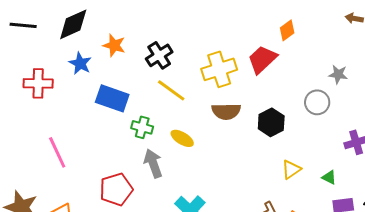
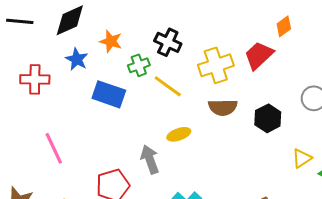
black cross: (159, 55) -> (168, 42), moved, turned -32
green cross: (142, 127) -> (139, 65), moved, turned -35
yellow ellipse: (182, 138) -> (179, 134), turned -50
yellow triangle: (291, 169) -> (302, 158), moved

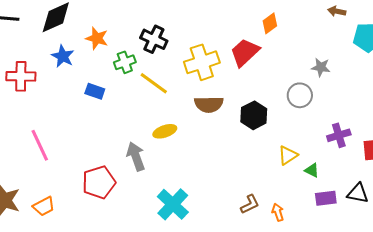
blue rectangle: (109, 94) -> (95, 91), size x0.6

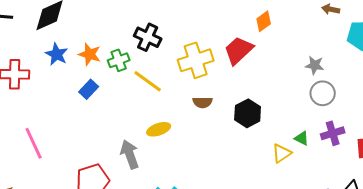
orange star: (97, 38) -> (90, 54), moved
blue rectangle: (95, 91) -> (89, 89), turned -66
gray circle: (300, 95) -> (323, 93), moved
brown semicircle: (209, 104) -> (203, 102), size x0.7
green triangle: (312, 170) -> (302, 138), moved

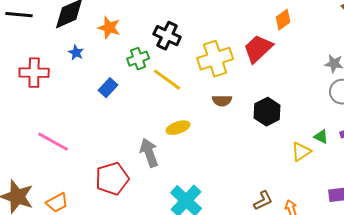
blue star: (57, 54) -> (76, 53), size x0.7
orange star: (90, 54) -> (109, 28), moved
pink line: (34, 143) -> (53, 142), turned -36

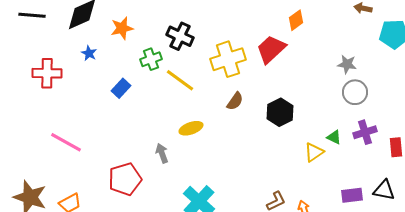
orange star: (109, 28) -> (122, 28), turned -30
brown semicircle: (222, 101) -> (235, 101), turned -54
gray arrow: (149, 153) -> (162, 153), size x0.7

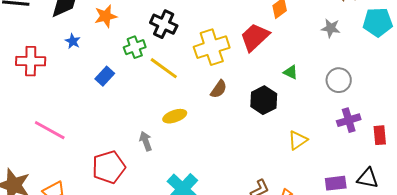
gray star: (347, 64) -> (331, 28), moved
green triangle: (334, 137) -> (291, 72), moved

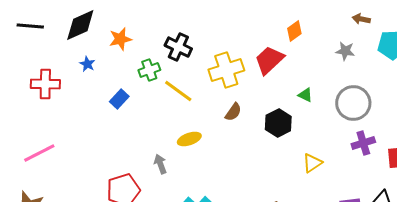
gray circle: (339, 80) -> (353, 103), size x1.4
pink line: (50, 130) -> (39, 153), moved, turned -56

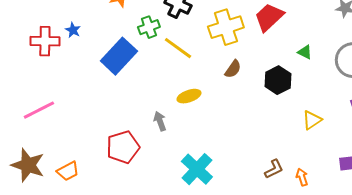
blue star: (87, 64) -> (73, 30), moved
blue rectangle: (119, 99) -> (119, 56), size x1.8

